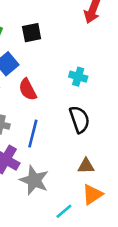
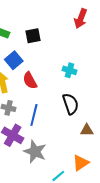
brown triangle: (86, 166) -> (87, 130), moved

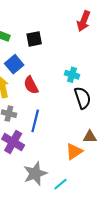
black semicircle: (71, 104) -> (83, 98), moved
gray star: (35, 152) -> (35, 174), moved, turned 30
orange triangle: (81, 163) -> (74, 151), moved

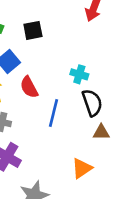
blue line: (35, 121) -> (54, 113), moved
brown triangle: (90, 137) -> (101, 132), moved

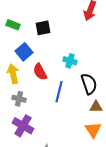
cyan cross: (79, 74) -> (70, 61), moved
orange triangle: (82, 168) -> (93, 130), moved, turned -30

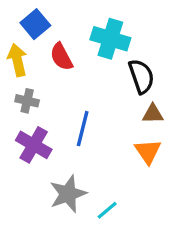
cyan cross: (70, 61) -> (110, 39), size x1.6
blue line: (59, 92) -> (83, 129), moved

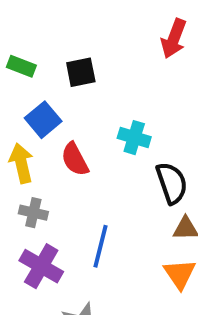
cyan cross: (110, 39) -> (134, 138), size x0.7

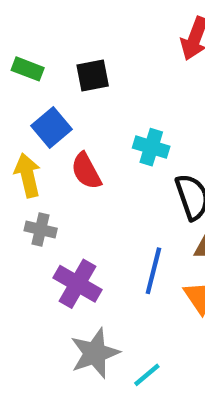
blue line: (101, 246) -> (153, 271), moved
purple cross: (41, 266) -> (77, 284), moved

